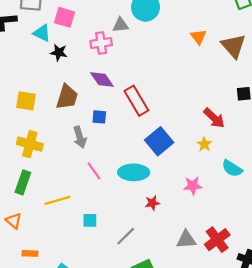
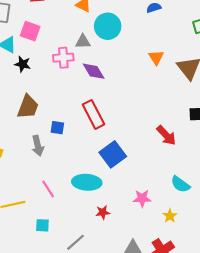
purple diamond: (102, 80) -> (94, 71), moved
yellow star: (204, 144) -> (170, 216), moved
pink line: (94, 171) -> (48, 189), moved

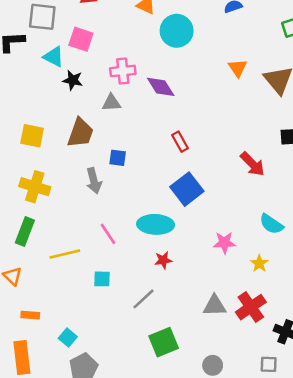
gray triangle: (83, 42) -> (111, 103), moved
red rectangle: (94, 114) -> (180, 142), moved, size x0.6
red star: (103, 212) -> (163, 260), moved

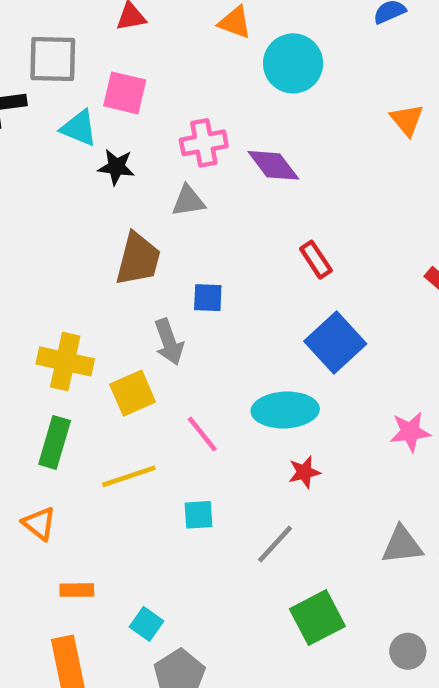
yellow square: (32, 136) -> (133, 393), moved, turned -30

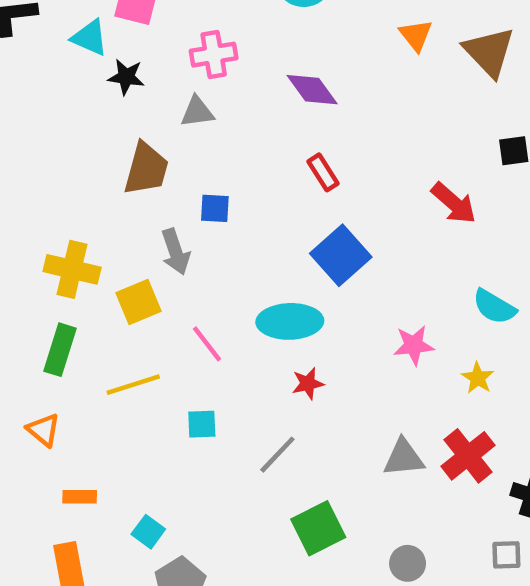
purple diamond: (273, 165) -> (312, 90), moved

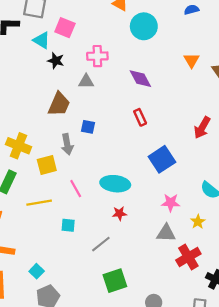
red arrow: (454, 203) -> (202, 128), moved, turned 70
blue square: (341, 255) -> (162, 159), moved
gray triangle: (404, 458) -> (166, 233), moved

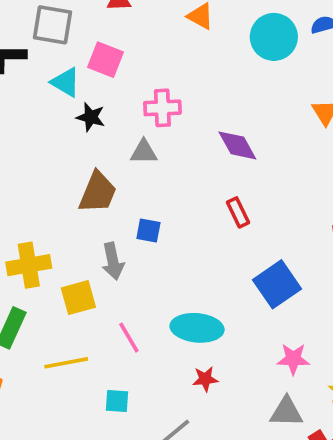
cyan circle: (144, 26) -> (274, 37), moved
yellow cross: (18, 146) -> (29, 265), turned -30

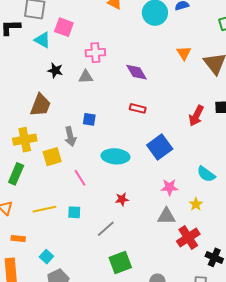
black star: (91, 117) -> (55, 70), moved
brown trapezoid: (98, 192) -> (40, 105), moved
red rectangle: (238, 212) -> (138, 108), turned -49
cyan ellipse: (197, 328) -> (115, 156), moved
yellow line: (66, 363) -> (44, 209), moved

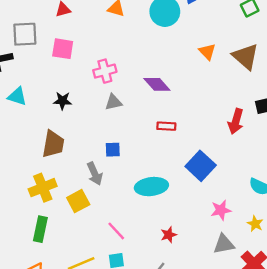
cyan triangle: (42, 40) -> (17, 96), moved
gray triangle: (86, 77) -> (113, 102), moved
pink line: (80, 178) -> (116, 231), moved

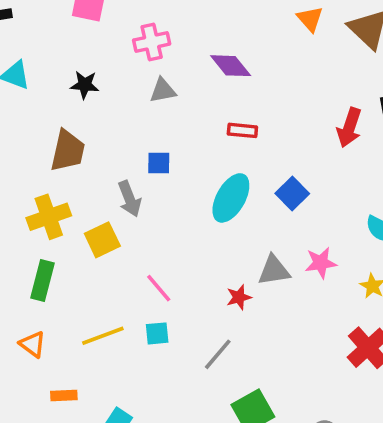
blue square: (201, 166) -> (292, 193), size x0.7
cyan ellipse: (151, 187) -> (231, 198), moved, turned -56
gray triangle: (224, 244) -> (274, 270), moved

